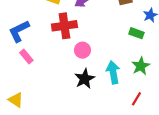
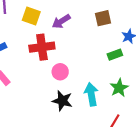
green rectangle: (136, 33) -> (115, 55), turned -40
black star: (85, 79) -> (62, 101), turned -30

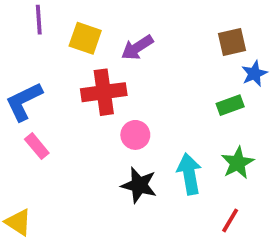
brown square: (103, 18) -> (232, 42), moved

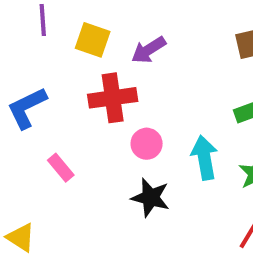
pink rectangle: (37, 146) -> (61, 168), moved
cyan arrow: (189, 174) -> (204, 158), moved

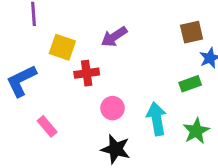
yellow square: (93, 40) -> (62, 47), moved
red cross: (113, 98) -> (87, 73), size x0.7

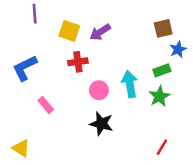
yellow square: (62, 47) -> (69, 31), moved
cyan arrow: (157, 119) -> (130, 84), moved
green star: (196, 131) -> (159, 96), moved

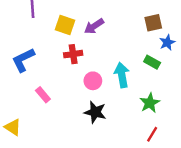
green rectangle: (162, 70) -> (152, 62), turned 49
green star: (159, 96) -> (150, 103), moved
yellow triangle: (21, 148) -> (13, 127), moved

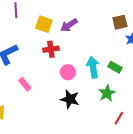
green rectangle: (152, 62) -> (115, 67), moved
green star: (150, 103) -> (107, 93), moved

